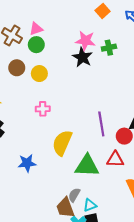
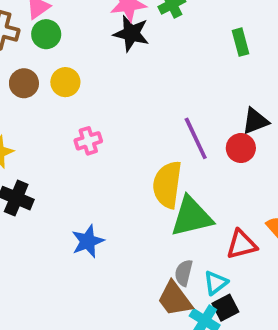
yellow semicircle: (62, 143) -> (167, 185), moved
red triangle: (115, 159) -> (241, 244), moved

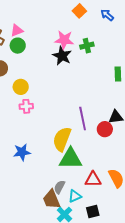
yellow circle: (65, 82) -> (21, 87), moved
blue star: (88, 241) -> (22, 152), moved
black square: (225, 308) -> (93, 211), moved

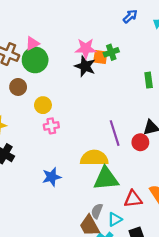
orange square: (79, 11) -> (100, 57), moved, turned -32
blue arrow: (107, 15) -> (130, 16), turned 104
green circle: (18, 46) -> (35, 60), size x1.5
yellow semicircle: (62, 139) -> (94, 158), turned 75

